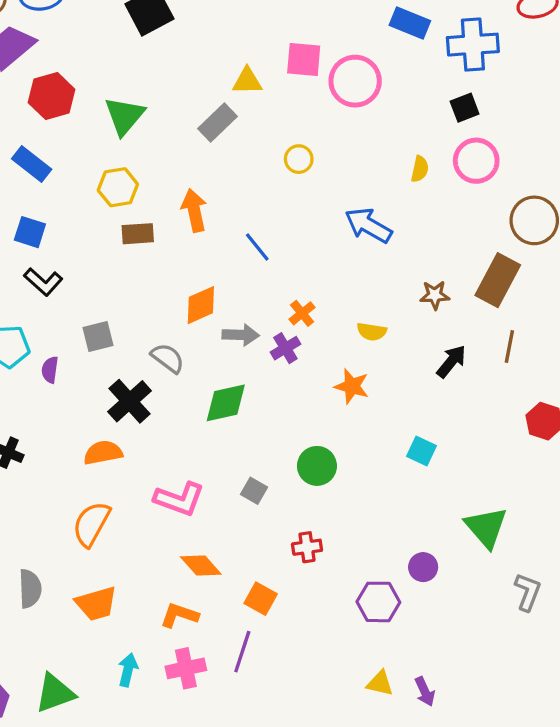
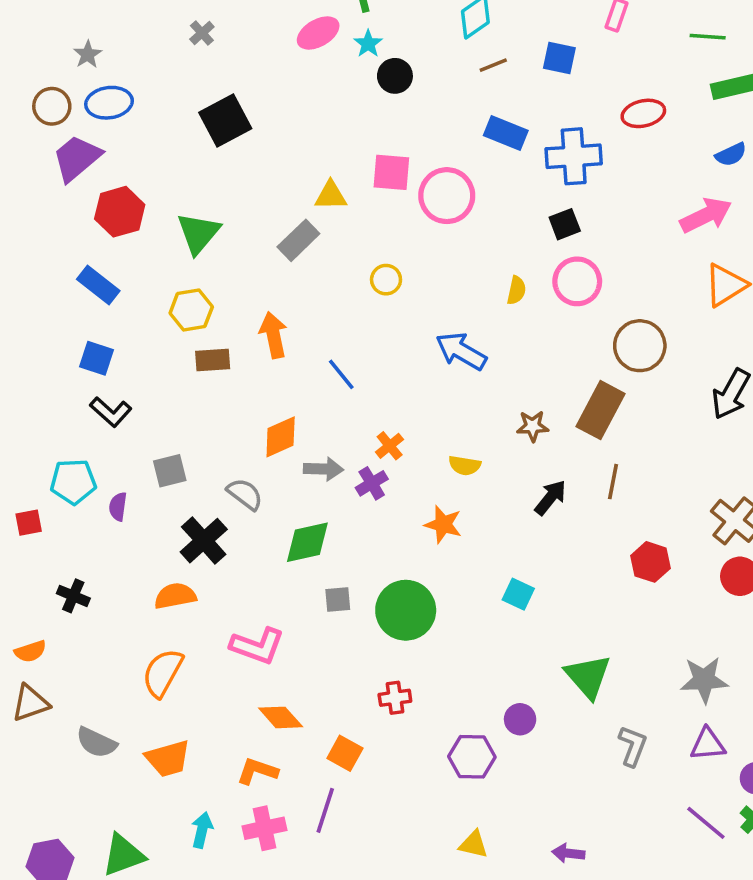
green circle: (317, 466) -> (406, 610), size x1.4
gray square: (254, 491) -> (338, 599), moved, turned -35
gray semicircle: (30, 589) -> (96, 742), turned 117
purple arrow: (425, 692) -> (568, 853), moved, turned 120

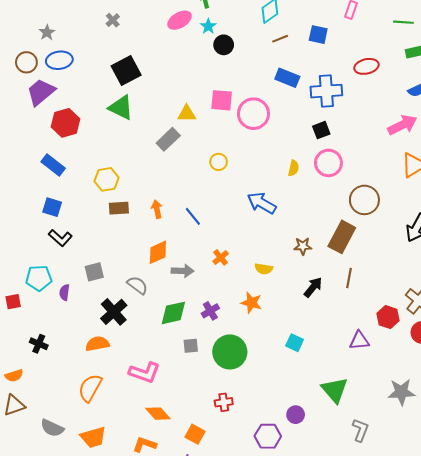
green triangle: (198, 233) -> (121, 107), moved, turned -44
orange arrow: (273, 335) -> (157, 209), moved, size x0.7
purple cross: (372, 483) -> (210, 311), moved
red hexagon: (650, 562) -> (388, 317), moved
purple triangle: (708, 744) -> (359, 341), moved

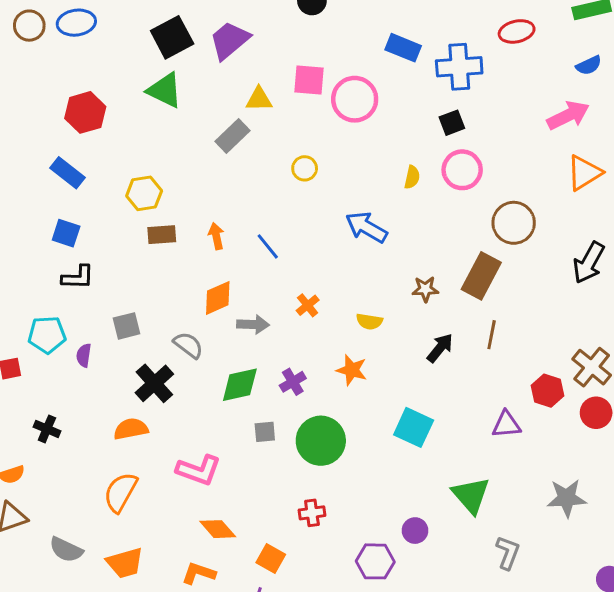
purple trapezoid: (41, 92) -> (230, 40), moved
black L-shape: (60, 238) -> (78, 277), turned -40
cyan square: (295, 343) -> (414, 427), size x1.5

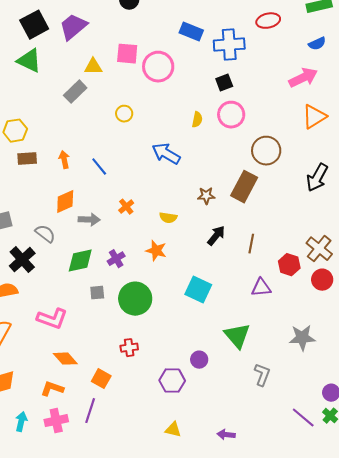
brown line: (492, 335) -> (251, 244), moved

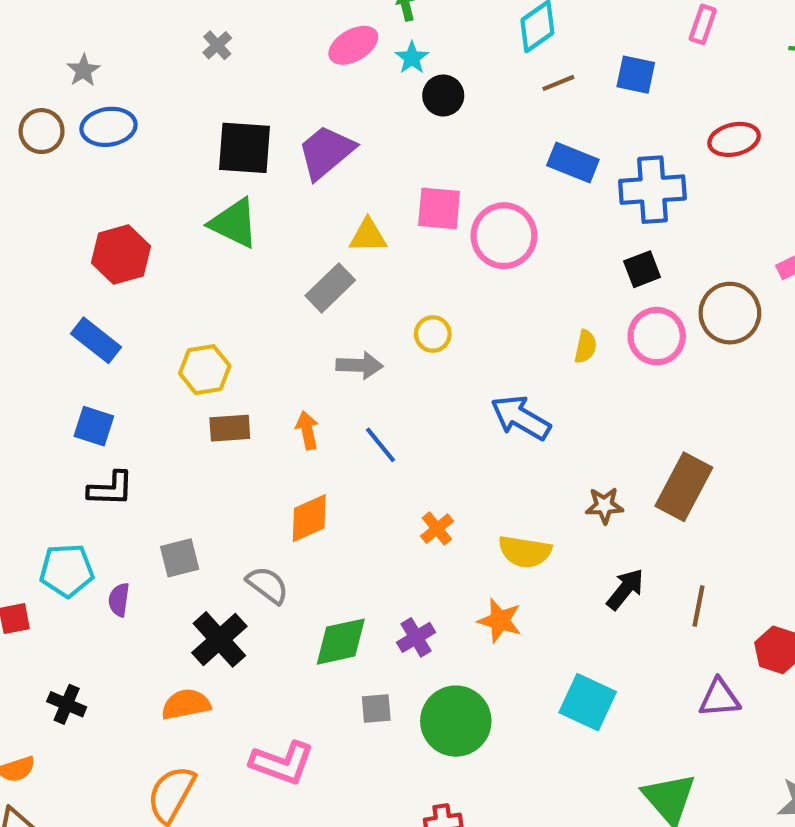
black square: (34, 25) -> (244, 148), turned 32
brown circle: (266, 151) -> (730, 313), moved
yellow semicircle: (168, 218) -> (525, 552), size x1.4
gray arrow: (89, 220) -> (360, 365), moved

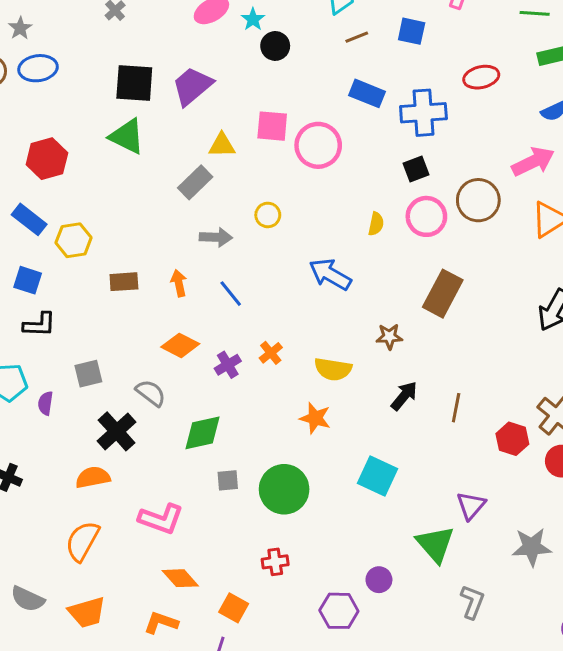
yellow hexagon: (205, 370) -> (74, 240), moved
brown rectangle: (684, 487) -> (443, 294), moved
orange diamond: (309, 518) -> (180, 345), turned 51
purple cross: (416, 637) -> (228, 365), moved
purple triangle: (719, 698) -> (471, 506), moved, turned -44

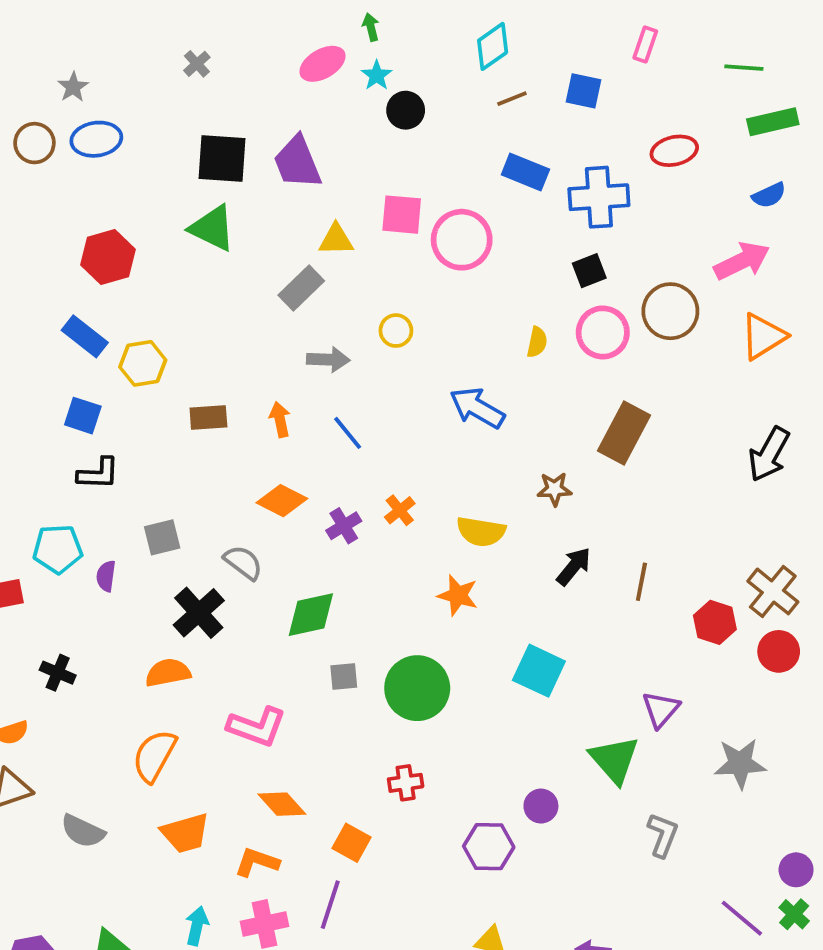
purple trapezoid: (192, 86) -> (297, 162), turned -72
orange trapezoid: (87, 612) -> (185, 833), moved

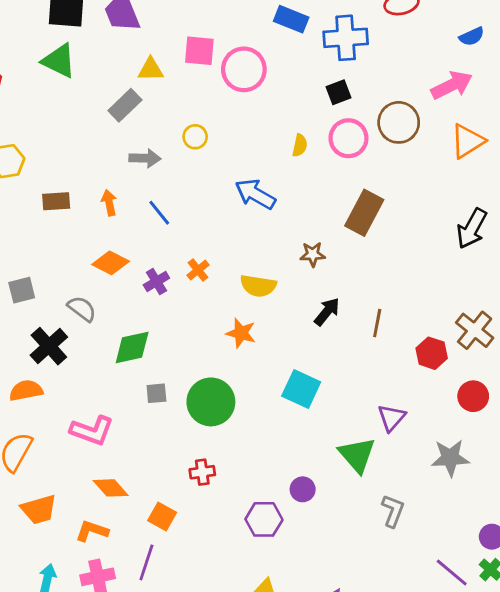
red circle: (779, 651) -> (473, 396), moved

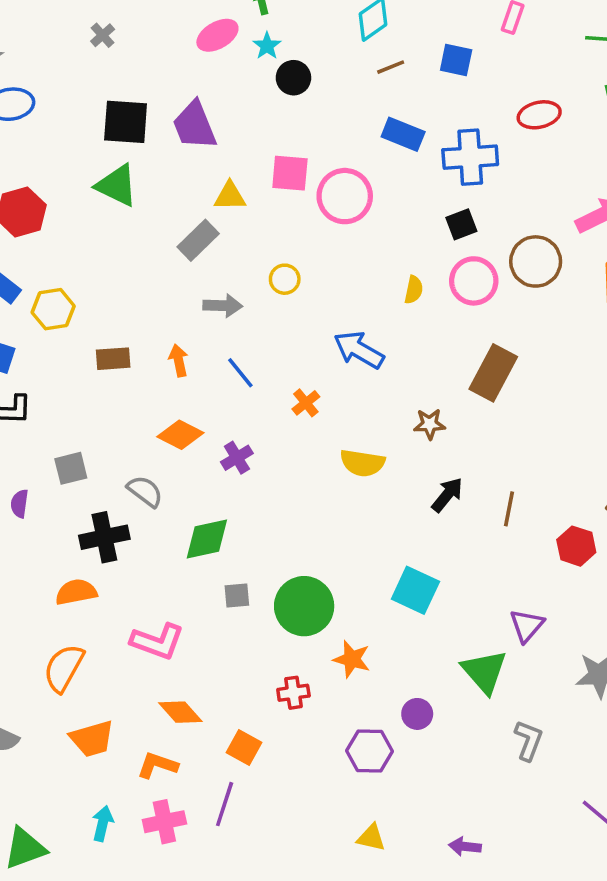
orange cross: (198, 270) -> (306, 403), moved
orange star: (241, 333) -> (352, 659), moved
black cross: (49, 346) -> (104, 537), turned 30

